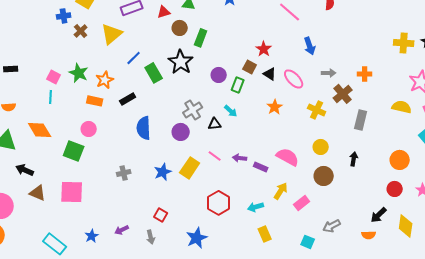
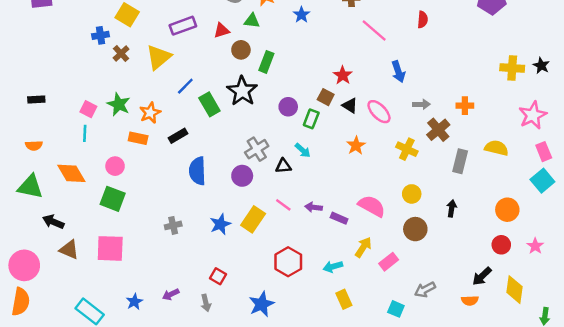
yellow semicircle: (402, 107) -> (496, 148), moved
pink circle: (89, 129) -> (115, 166), moved

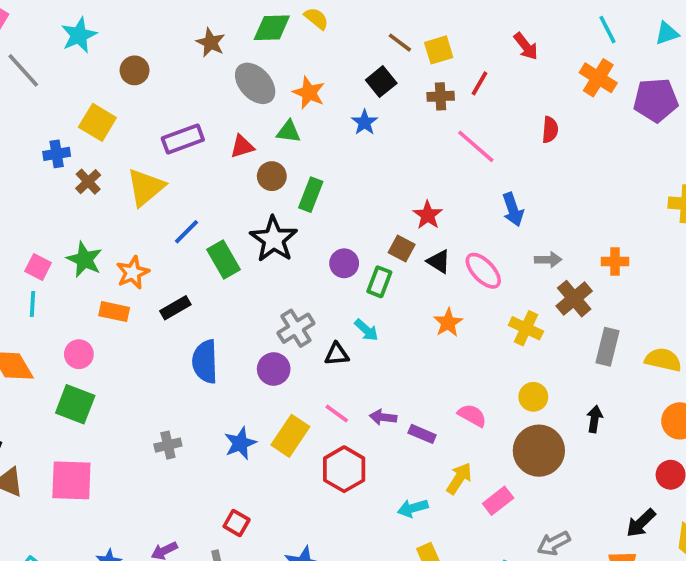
yellow semicircle: (496, 148) -> (663, 360), moved
pink semicircle: (372, 206) -> (472, 415), size x0.7
brown circle: (415, 229) -> (539, 451), size x1.4
red hexagon: (288, 262) -> (344, 469), moved

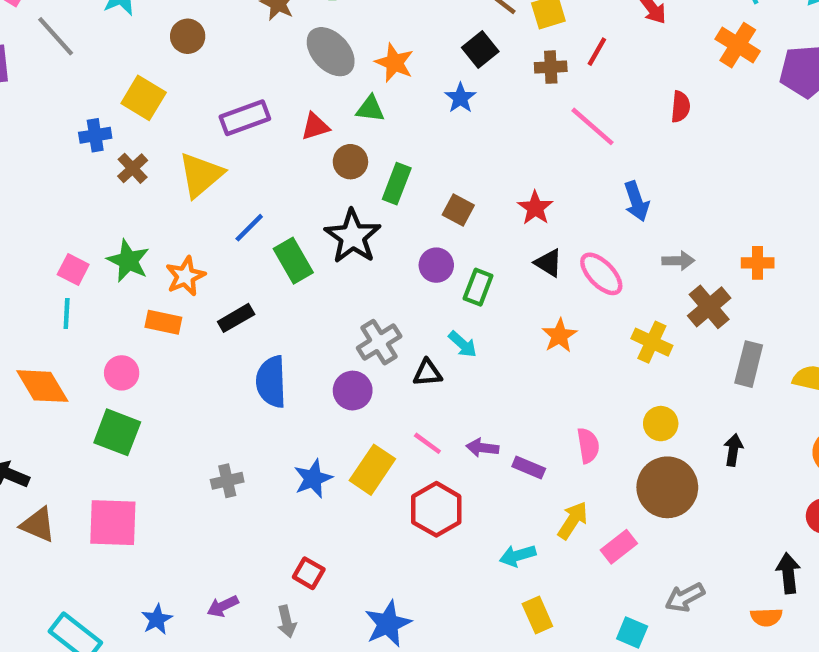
brown square: (402, 248) -> (458, 210), moved
pink semicircle: (472, 415) -> (588, 446), turned 52
black arrow: (641, 523) -> (788, 573), turned 128

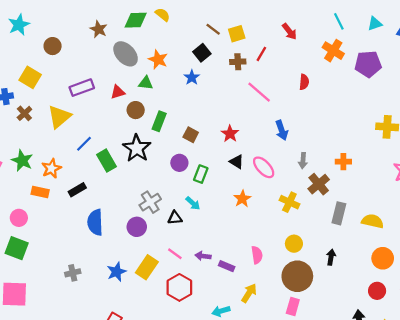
gray arrow: (678, 261) -> (303, 161), turned 96
pink rectangle: (619, 547) -> (293, 307), moved, turned -36

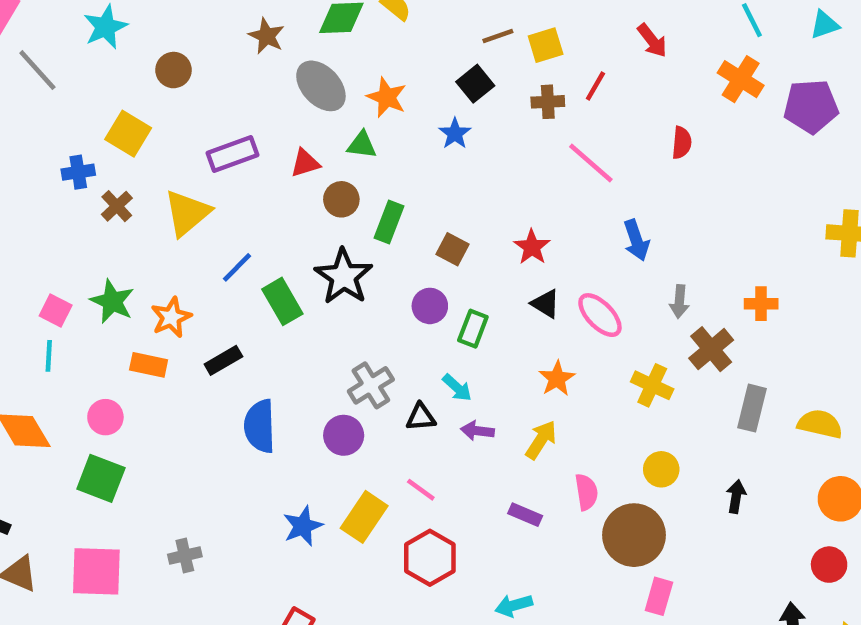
brown line: (213, 29) -> (498, 36), turned -56
purple arrow: (203, 256) -> (477, 431), moved
gray cross: (73, 273) -> (185, 556), moved
brown circle: (297, 276) -> (634, 535), moved
yellow arrow: (249, 293) -> (541, 440), moved

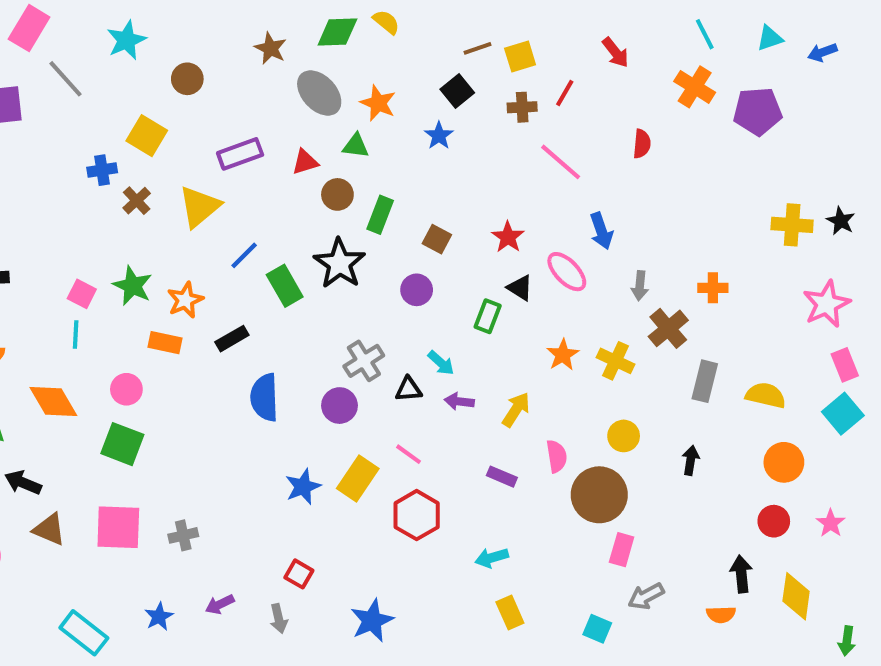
pink ellipse: (600, 315) -> (567, 272), moved
green rectangle: (473, 329) -> (488, 316), moved
orange star: (557, 379) -> (563, 355), moved
gray cross: (185, 556) -> (183, 535), moved

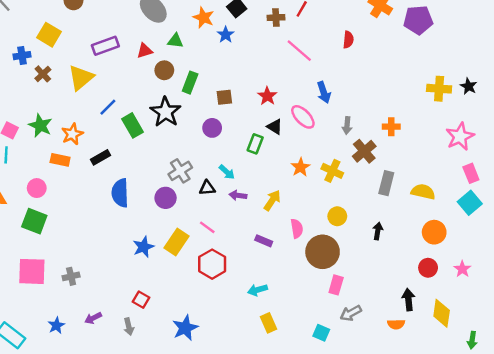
orange star: (378, 103) -> (204, 18), moved
brown square: (437, 239) -> (224, 97), turned -35

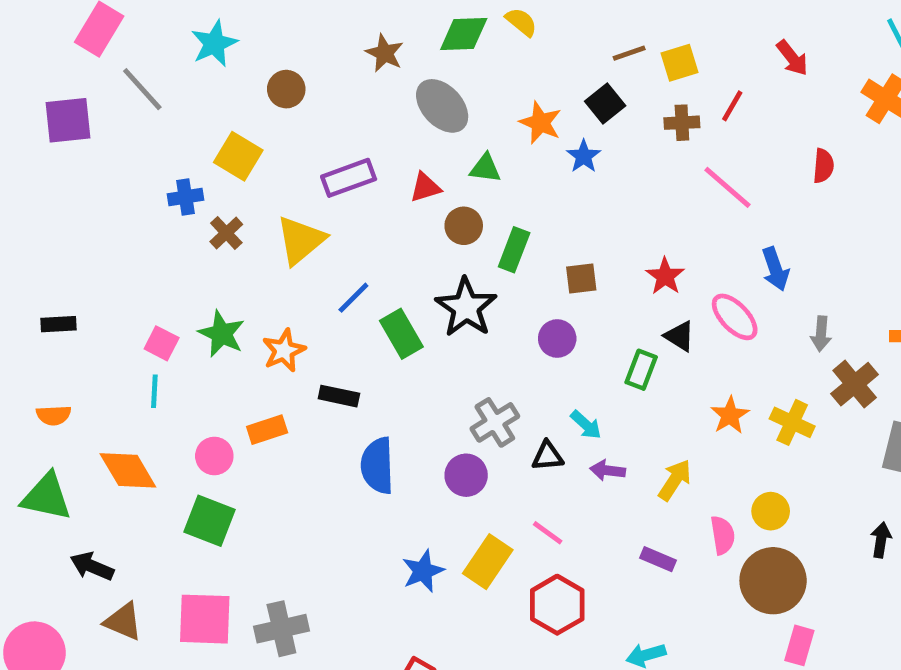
black rectangle: (101, 157) -> (339, 396), turned 42
orange rectangle: (60, 160) -> (267, 430), moved, turned -30
yellow circle: (337, 216) -> (771, 511), moved
gray cross: (71, 276) -> (281, 629), size x1.5

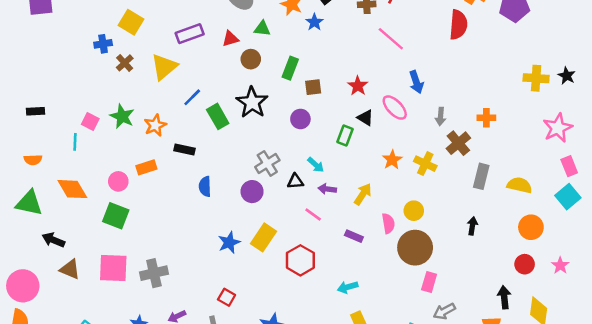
red semicircle: (823, 166) -> (458, 25), moved, size x1.6
green rectangle: (514, 250) -> (290, 68), moved
cyan line: (154, 391) -> (75, 142), moved
blue semicircle: (377, 466) -> (205, 186), size x0.7
pink line: (548, 533) -> (313, 214), moved

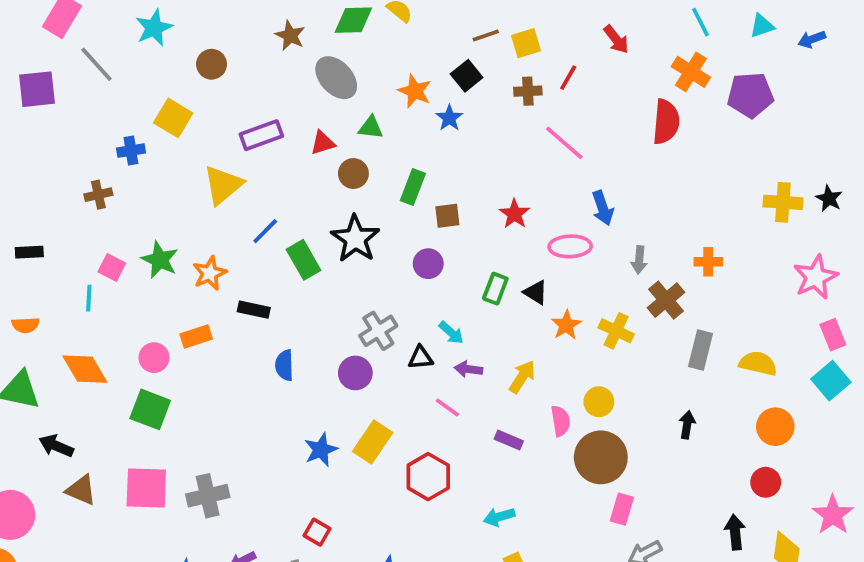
brown cross: (125, 63) -> (98, 195), moved, turned 30
pink ellipse: (395, 108) -> (570, 246), turned -48
black triangle: (365, 118) -> (536, 292), moved
pink star: (560, 265) -> (833, 515), moved, size x1.5

